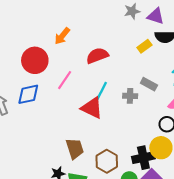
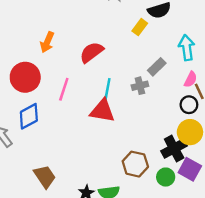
gray rectangle: (149, 84) -> (157, 67), turned -56
brown trapezoid: (75, 149) -> (45, 177), moved

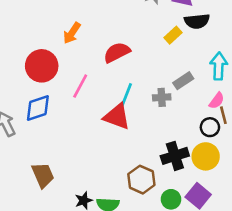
black cross: (174, 148) -> (175, 156), moved

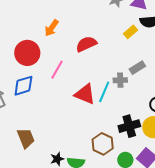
cyan line: (126, 97) -> (104, 92), moved

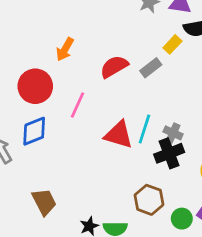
gray rectangle: (137, 68) -> (151, 68), moved
gray cross: (120, 80) -> (173, 133), moved, turned 32
black cross: (129, 126) -> (169, 153), moved

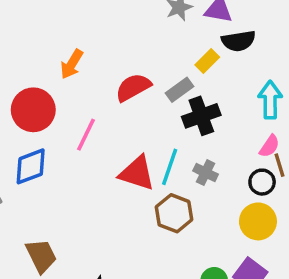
black cross: (169, 153) -> (201, 116), moved
brown hexagon: (149, 200) -> (174, 213), moved

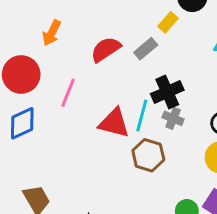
black cross: (201, 116) -> (167, 92), moved

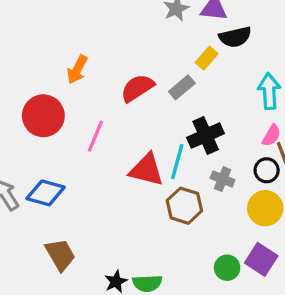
gray cross: (173, 118) -> (223, 179), moved
blue diamond: (22, 123) -> (46, 193), moved, turned 40

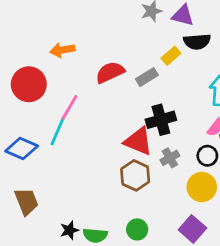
orange arrow: (77, 70) -> (62, 50), turned 45
cyan line: (177, 162) -> (58, 131), moved
red triangle: (146, 170) -> (138, 141), moved
gray cross: (223, 179) -> (170, 158), turned 30
green circle: (227, 268) -> (137, 229), moved

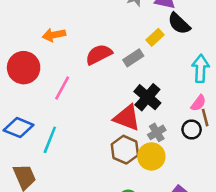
black semicircle: (197, 42) -> (179, 24), turned 50
black cross: (161, 120) -> (147, 97), turned -32
cyan line: (58, 131) -> (50, 140), moved
yellow circle: (202, 187) -> (151, 156), moved

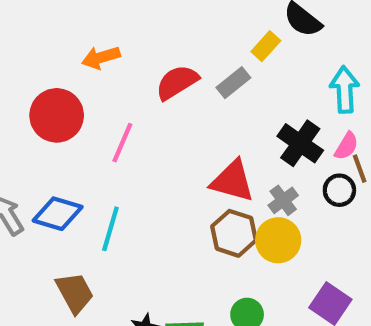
black cross: (147, 97) -> (300, 143), moved

